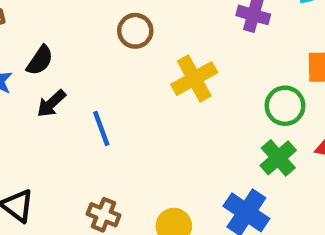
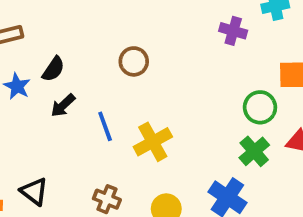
brown circle: (135, 31) -> (134, 61), moved
yellow cross: (194, 78) -> (153, 142), moved

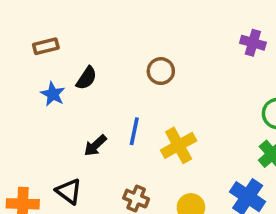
black arrow: (63, 105) -> (95, 145), moved
blue line: (105, 126) -> (134, 131), turned 32

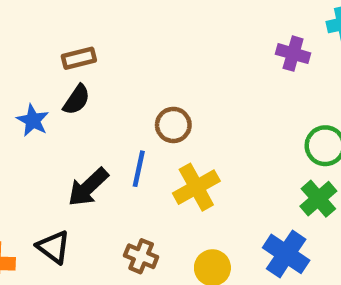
brown rectangle: (46, 46) -> (79, 58), moved
brown circle: (161, 71) -> (173, 125), moved
black arrow: (95, 145) -> (88, 187), size x1.4

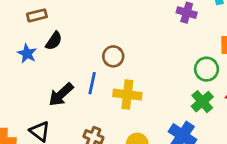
brown rectangle: (79, 58) -> (37, 15), moved
yellow cross: (196, 187) -> (127, 95), turned 36

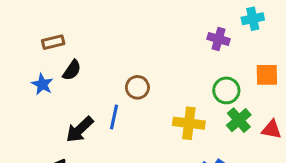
green circle: (206, 69) -> (226, 90), moved
yellow cross: (127, 95) -> (189, 123), moved
green cross: (202, 102) -> (239, 120), moved

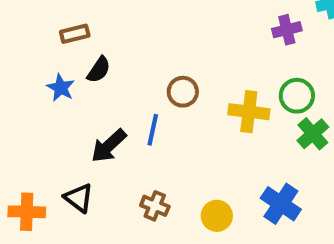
purple cross: (219, 39) -> (287, 30), turned -30
yellow cross: (189, 123) -> (249, 112), moved

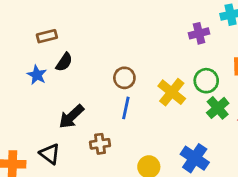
yellow cross: (249, 112) -> (172, 92), turned 32
blue line: (153, 130) -> (126, 108), moved
brown cross: (155, 206) -> (100, 144), moved, turned -30

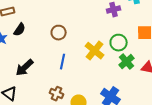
brown circle: (124, 78) -> (59, 33), moved
brown cross: (100, 144) -> (57, 94), moved, turned 32

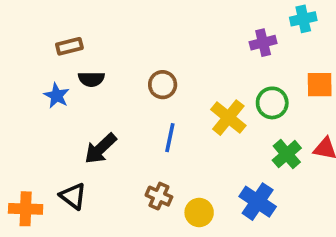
black semicircle: (20, 30) -> (91, 79), turned 56
green cross: (127, 62) -> (287, 154), moved

